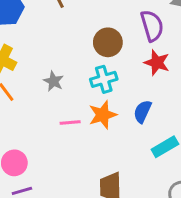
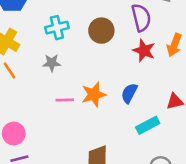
cyan cross: (104, 79) -> (57, 28), moved
gray star: (54, 81) -> (52, 63), turned -30

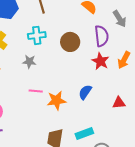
orange star: (94, 94) -> (56, 101), moved
cyan rectangle: (148, 125) -> (84, 134), moved

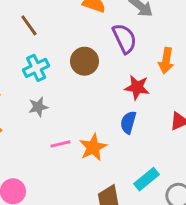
red star: (100, 61) -> (137, 87), moved

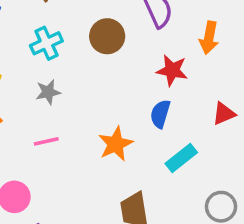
pink line: (60, 144) -> (46, 141), moved
cyan rectangle: (147, 179) -> (181, 158), moved

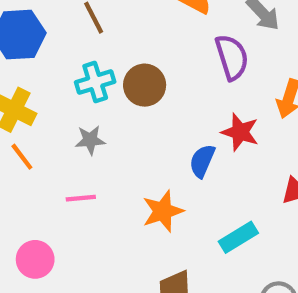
brown circle: (107, 36) -> (145, 85), moved
blue semicircle: (160, 114) -> (202, 161), moved

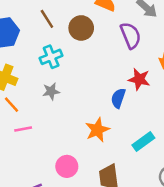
brown circle: (145, 85) -> (81, 28), moved
pink line: (81, 198) -> (23, 129), moved
pink circle: (35, 259) -> (67, 166), moved

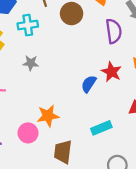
cyan cross: (51, 57) -> (28, 25), moved
orange star: (97, 130) -> (48, 116), moved

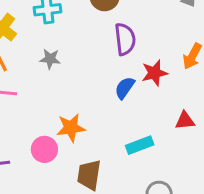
purple semicircle: (114, 31) -> (125, 39), moved
red star: (111, 72) -> (155, 73), turned 30

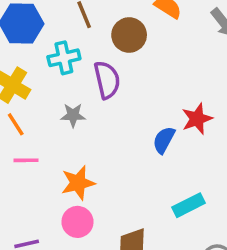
purple semicircle: (125, 39) -> (107, 80), moved
orange star: (71, 128) -> (78, 183), moved

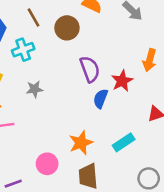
purple semicircle: (107, 80) -> (90, 69), moved
orange star: (78, 183) -> (81, 143), moved

